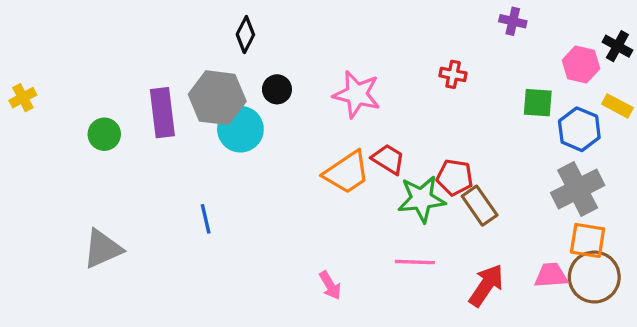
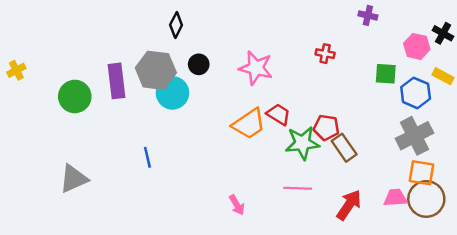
green circle: (104, 134) -> (75, 96), size x1.4

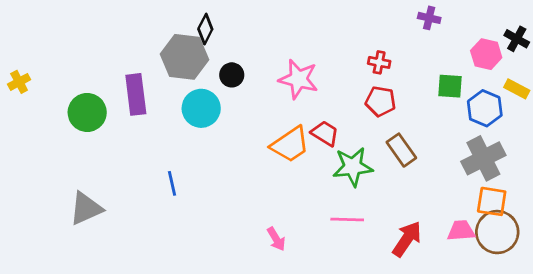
gray hexagon: (156, 70) -> (184, 57), moved
red pentagon: (326, 127) -> (380, 101), moved
brown rectangle: (344, 148) -> (401, 150), moved

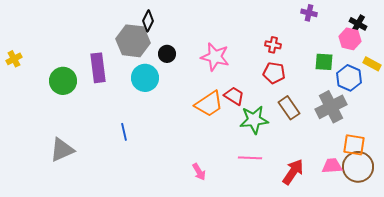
black cross: (517, 39) -> (358, 24), moved
gray cross: (483, 158) -> (331, 107), moved

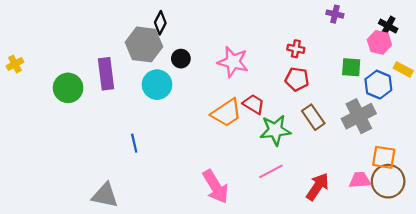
gray triangle: (62, 150) -> (105, 195), moved, turned 36
pink line: (250, 158) -> (271, 171), turned -30
pink arrow: (199, 172) -> (216, 187), size x1.8

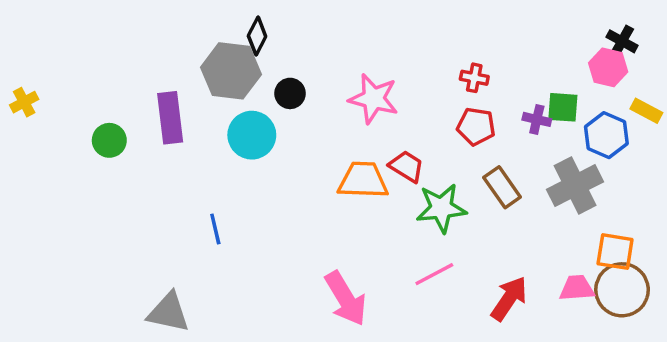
purple cross: (335, 14) -> (537, 119), moved
green circle: (68, 88) -> (109, 140), size x0.7
orange trapezoid: (226, 113) -> (363, 180), turned -144

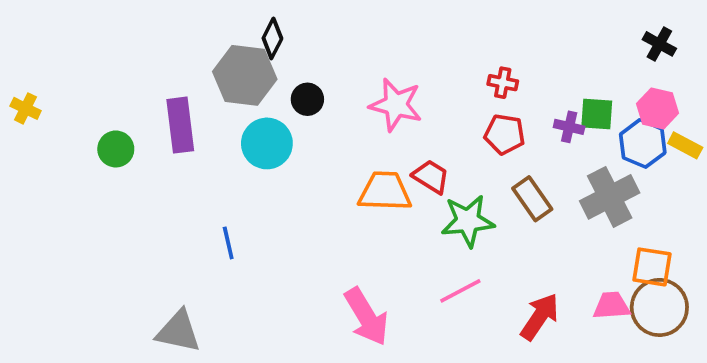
pink hexagon: (608, 67) -> (658, 108), moved
yellow cross: (24, 102) -> (26, 108), turned -36
yellow rectangle: (646, 111) -> (685, 145), moved

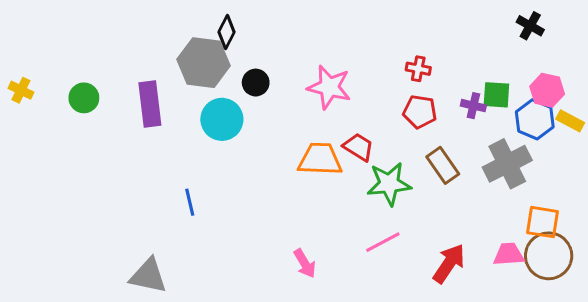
black cross: (659, 44) -> (530, 26), moved
green circle: (116, 149) -> (84, 98), moved
pink arrow: (366, 317) -> (305, 264), size x0.6

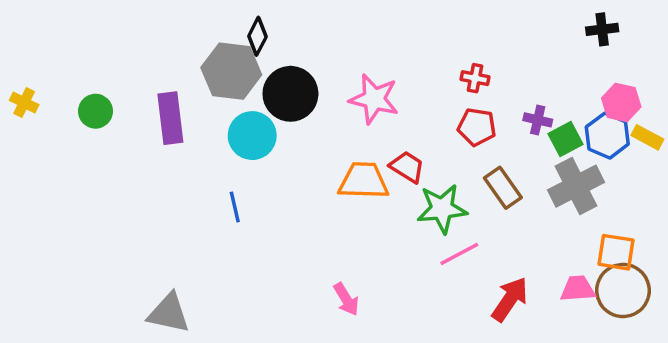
black cross: (530, 26) -> (602, 29), turned -36
black circle: (256, 83) -> (290, 94), size x1.8
green square: (496, 95) -> (566, 139), moved, turned -32
blue line: (190, 202) -> (235, 207), moved
pink line: (383, 242) -> (459, 254), moved

